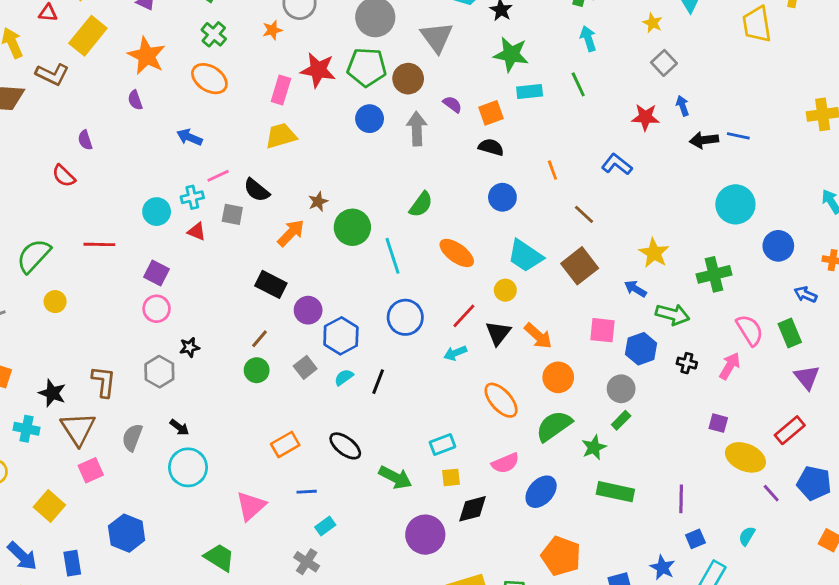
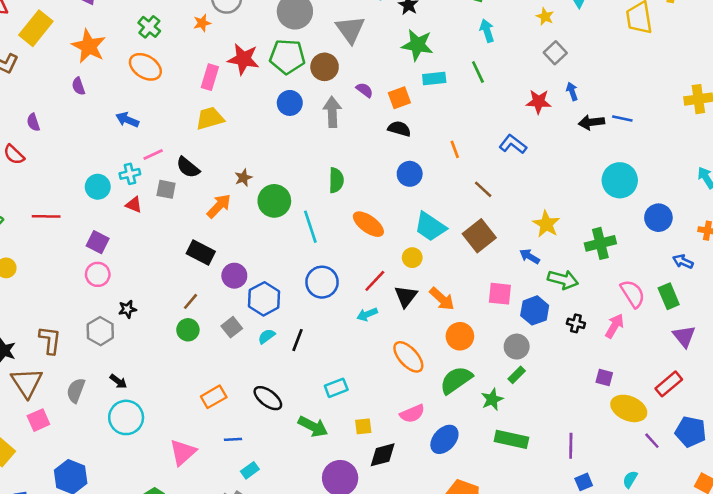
green semicircle: (421, 204) -> (336, 180), turned -35
cyan rectangle: (442, 445) -> (336, 388), moved

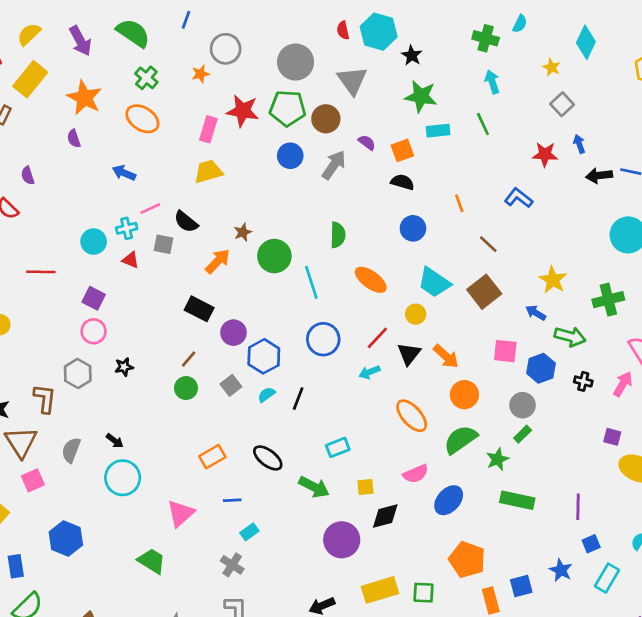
gray arrow: (332, 112) -> (334, 165), turned 36
gray hexagon: (100, 331) -> (78, 374), moved

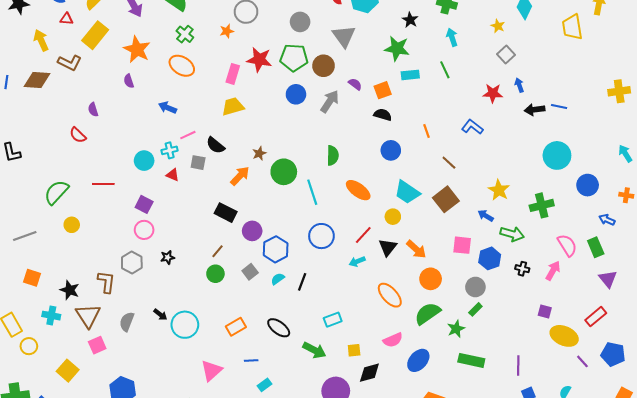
black star: (412, 55) -> (410, 20), moved
gray circle: (296, 62) -> (300, 22), size x0.7
cyan circle: (123, 478) -> (185, 325), moved

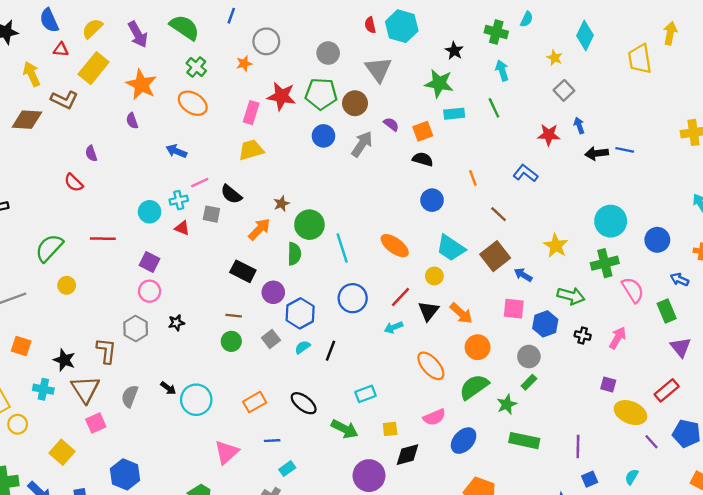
green semicircle: (333, 155) -> (294, 254), moved
cyan circle: (557, 155) -> (611, 221), moved
blue arrow: (486, 216) -> (523, 275), moved
pink semicircle: (567, 245) -> (633, 290), moved
brown line: (217, 251) -> (234, 316), turned 56

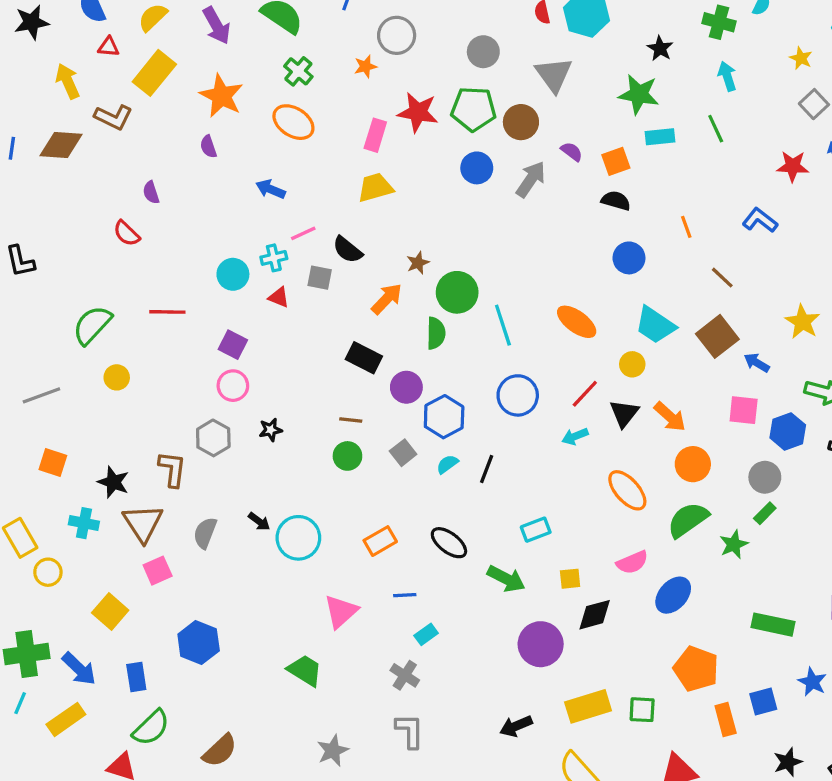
green rectangle: (524, 441) -> (773, 625), moved

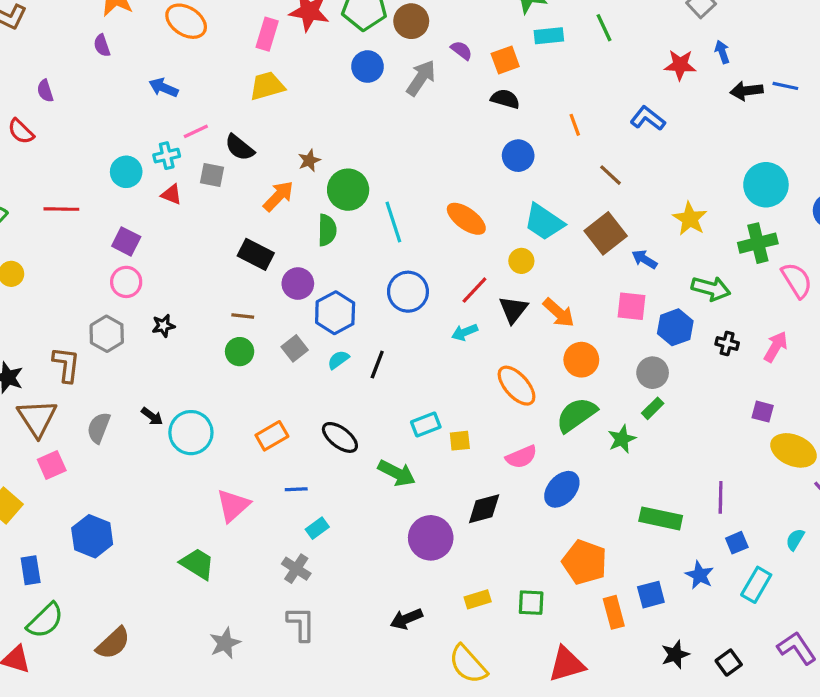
yellow square: (570, 579) -> (460, 441), moved
yellow rectangle: (588, 706) -> (478, 599), size x0.6

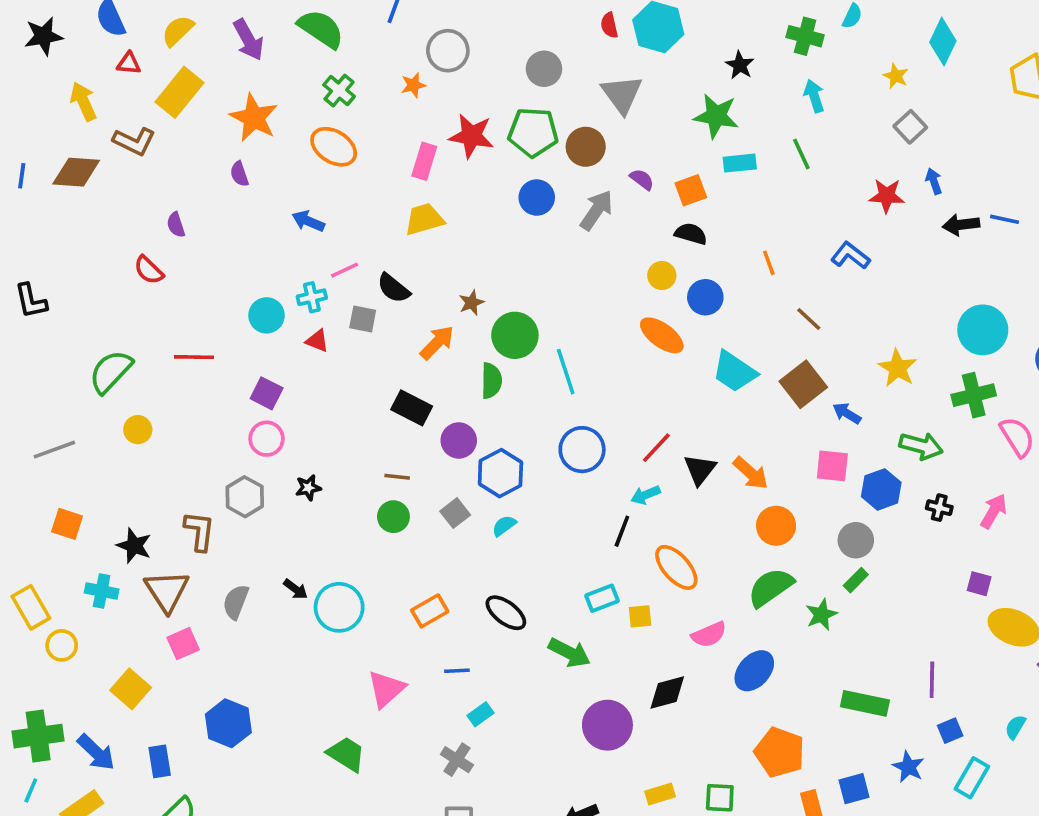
orange ellipse: (466, 219) -> (662, 335), moved
yellow circle: (521, 261) -> (662, 275), moved
black line: (377, 365) -> (622, 531), moved
orange ellipse: (517, 386) -> (676, 567), moved

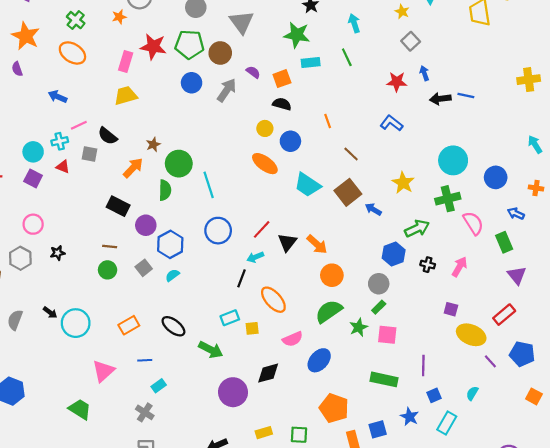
blue L-shape: (850, 256) -> (391, 123), moved
purple square: (267, 393) -> (33, 178), moved
green arrow: (921, 446) -> (417, 228), turned -40
pink square: (832, 466) -> (387, 335), moved

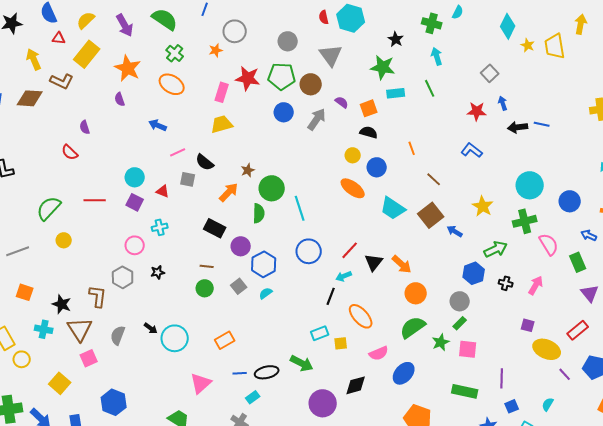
yellow star: (402, 12) -> (528, 45), moved
cyan cross: (60, 141) -> (160, 227), moved
black ellipse: (173, 326) -> (267, 372), moved, turned -50

